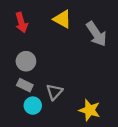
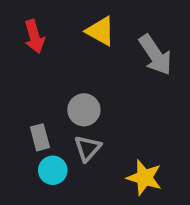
gray circle: (26, 61) -> (84, 110), moved
gray rectangle: (25, 85) -> (40, 137), turned 49

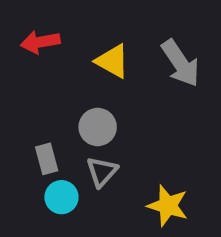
yellow triangle: (100, 31) -> (112, 61), moved
red arrow: (34, 37) -> (40, 42), turned 96

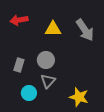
yellow triangle: (112, 61) -> (53, 29), turned -30
gray rectangle: (47, 159) -> (19, 65), moved, turned 32

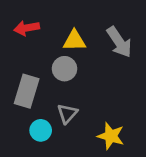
gray circle: (46, 60) -> (65, 69), moved
gray rectangle: (19, 65) -> (27, 91), size x1.6

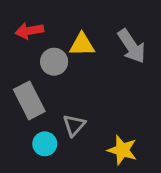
gray circle: (65, 69) -> (54, 62), moved
gray rectangle: (27, 91) -> (29, 100), turned -44

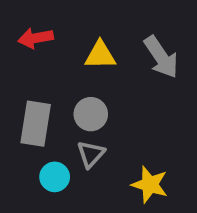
gray circle: (54, 62) -> (91, 114), moved
gray rectangle: (29, 100) -> (36, 124), turned 36

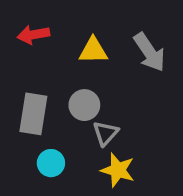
gray triangle: (91, 154) -> (105, 133), moved
yellow star: (150, 185) -> (118, 170), moved

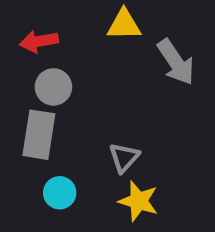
yellow triangle: (93, 51) -> (124, 25), moved
gray circle: (84, 105) -> (53, 87), moved

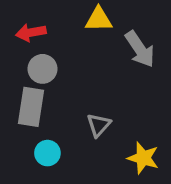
yellow star: (138, 201) -> (143, 158), moved

